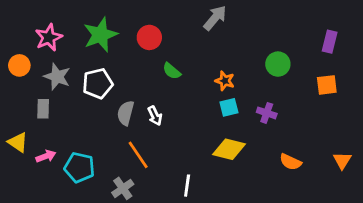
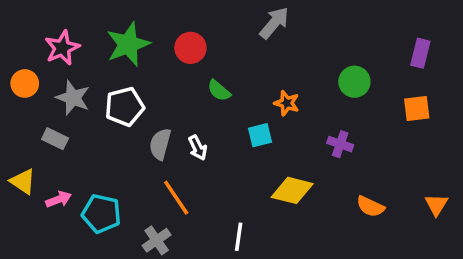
cyan square: (229, 107) -> (260, 135), moved
gray rectangle: (43, 109) -> (55, 139), turned -66

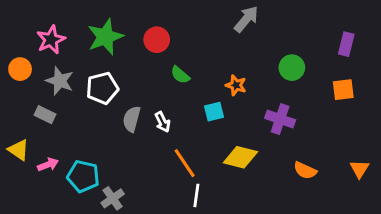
gray arrow: (274, 23) -> (246, 19), moved
purple cross: (340, 144) -> (280, 119), size x1.4
orange line: (176, 198) -> (185, 163), moved
gray cross: (157, 240) -> (113, 198), moved

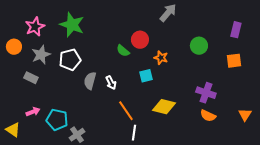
green star: (105, 37) -> (72, 25), turned -30
red circle: (157, 40) -> (140, 40), moved
gray star: (60, 81) -> (41, 55), turned 30
purple cross: (280, 119) -> (206, 93), moved
yellow triangle: (19, 150) -> (13, 130), moved

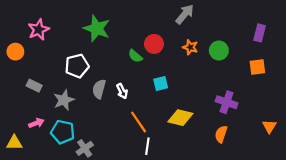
green star: (72, 25) -> (97, 29), moved
gray star: (41, 55) -> (64, 100), moved
orange star: (161, 58) -> (190, 47), moved
orange semicircle: (208, 116) -> (221, 134), moved, turned 84
yellow triangle: (13, 130) -> (14, 143), turned -35

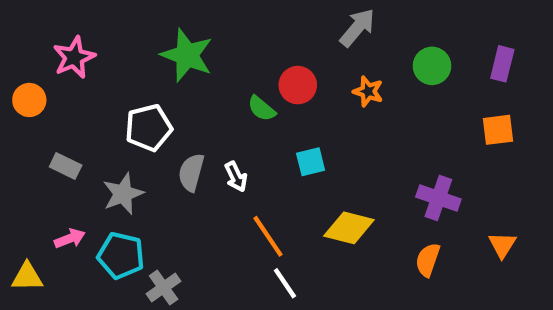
green circle: (219, 51) -> (432, 66), moved
orange triangle: (269, 126) -> (502, 245), moved
white line: (147, 146) -> (285, 283), turned -42

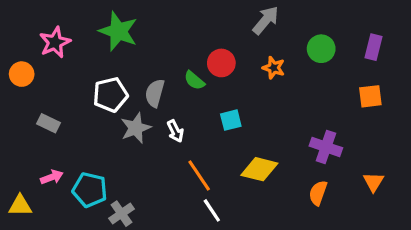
green star: (187, 55) -> (118, 31), moved
gray semicircle: (191, 172) -> (155, 93), moved
gray star: (123, 194) -> (136, 128), moved

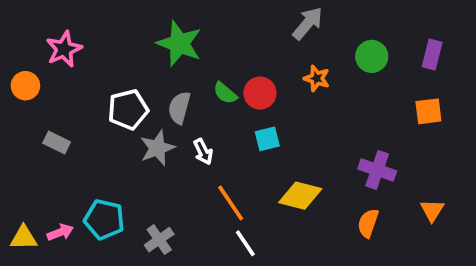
green star: (118, 31) -> (179, 44), moved
red circle: (221, 63) -> (260, 93), moved
pink arrow: (52, 177) -> (60, 232), moved
gray cross: (121, 214) -> (159, 240), moved

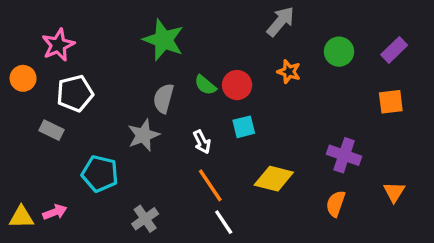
purple rectangle: (432, 55) -> (394, 50), turned 32
white pentagon: (128, 110) -> (75, 93), moved
white arrow: (203, 152) -> (202, 142), moved
cyan pentagon: (104, 219) -> (100, 174), moved

